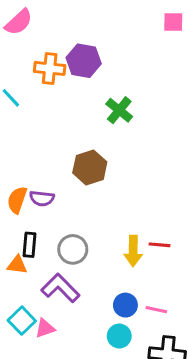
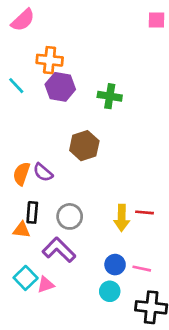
purple hexagon: (84, 61) -> (60, 87), moved
green cross: (119, 110) -> (110, 96), turned -30
purple semicircle: (42, 198) -> (43, 172), turned 35

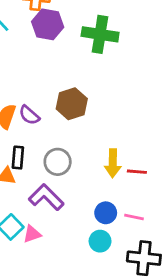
green cross: (110, 96) -> (100, 34), size x1.4
brown hexagon: (84, 146) -> (72, 104), moved
red line: (144, 212) -> (137, 172), moved

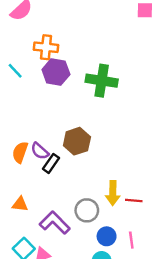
black rectangle: (18, 158) -> (51, 163), moved, turned 30
gray circle: (58, 162) -> (87, 210), moved
pink line: (134, 217) -> (131, 240), turned 70

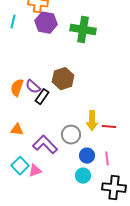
cyan line: (15, 71) -> (13, 22), turned 56

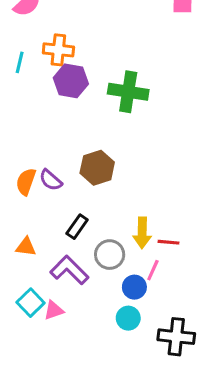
cyan line: (13, 22) -> (20, 62), moved
black rectangle: (42, 97) -> (77, 227), moved
pink line: (107, 159) -> (153, 270), moved, turned 32

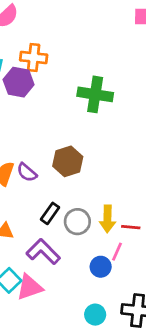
purple hexagon: (71, 81) -> (19, 82), moved
gray circle: (110, 255) -> (77, 222), moved
pink triangle: (54, 310) -> (30, 287), size x1.5
cyan circle: (128, 318) -> (95, 315), moved

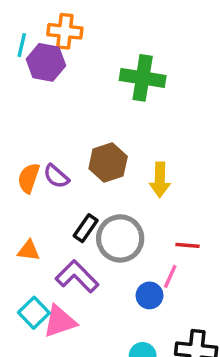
yellow arrow: (107, 219) -> (160, 180), moved
gray circle: (77, 222) -> (120, 238), size x1.4

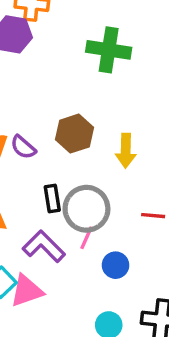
black rectangle: (86, 228) -> (52, 198), turned -44
pink line: (170, 276) -> (86, 238), moved

